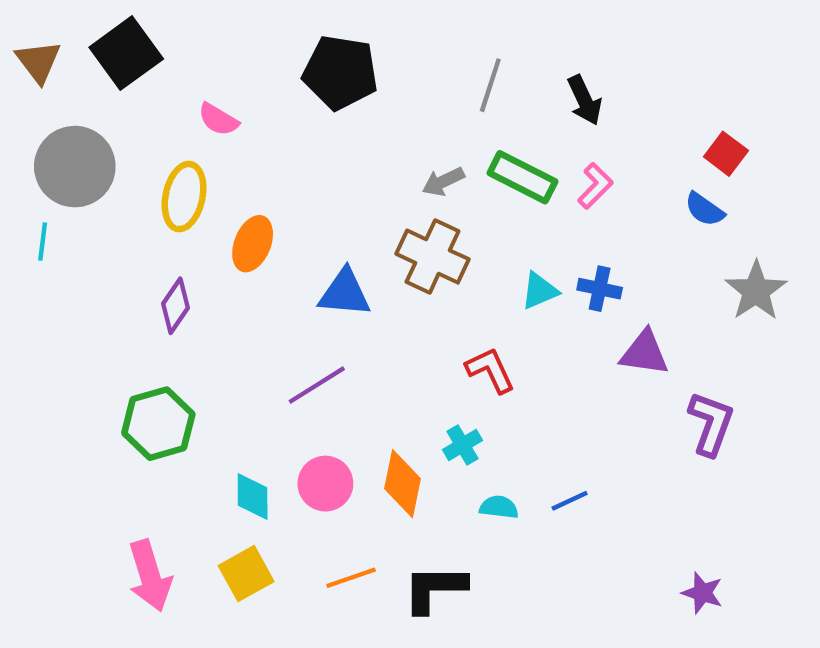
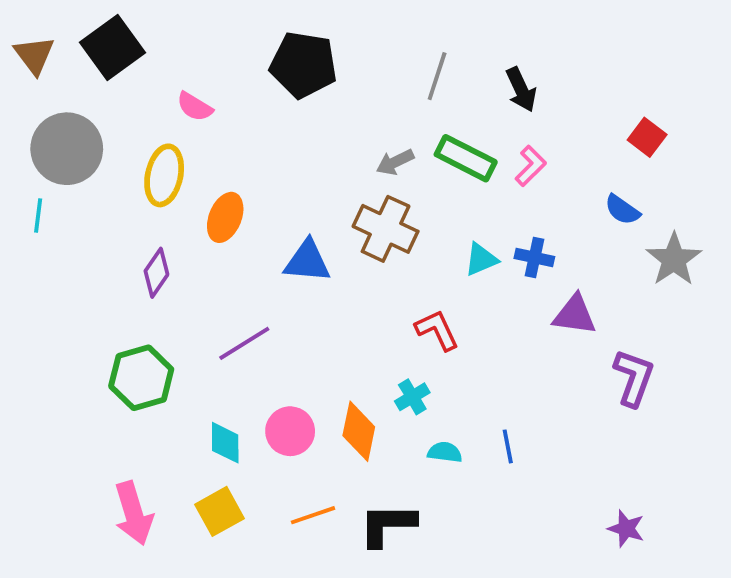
blue semicircle: (705, 209) -> (622, 210), moved
purple line: (317, 385) -> (244, 343), moved
blue line: (570, 501) -> (508, 446), turned -76

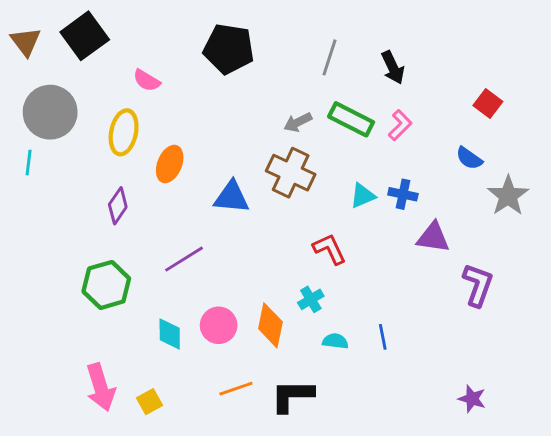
yellow square: (219, 511) -> (149, 402), moved, size x0.7

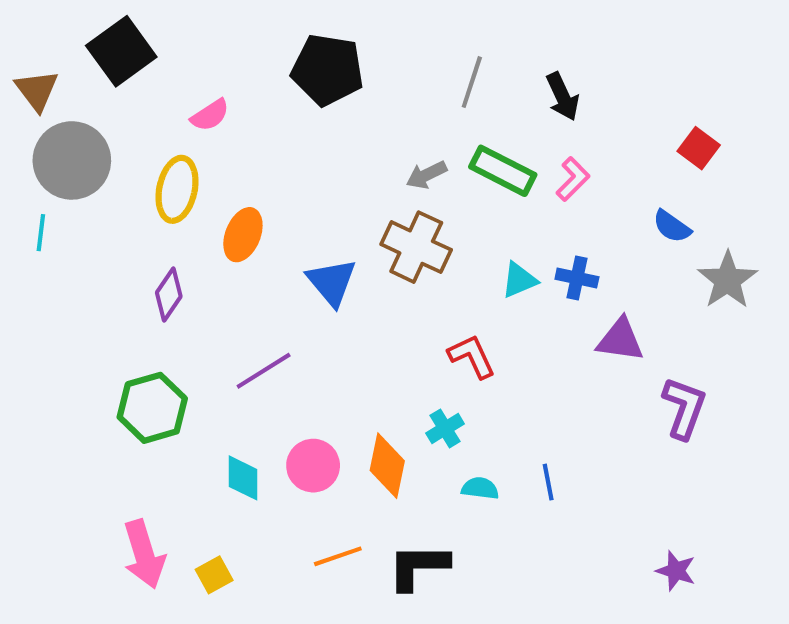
brown triangle: (26, 42) -> (37, 90), moved
pink semicircle: (147, 80) -> (210, 115), turned -64
blue triangle: (232, 197) -> (332, 282), turned 45

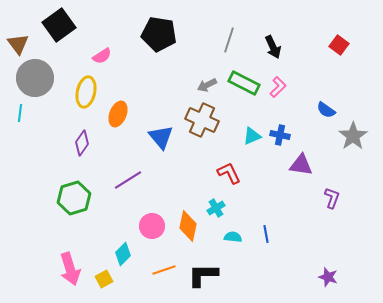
red square: (699, 148) -> (339, 45), moved
purple L-shape: (684, 408) -> (332, 198), size x0.7
cyan diamond: (243, 478) -> (123, 254), moved, turned 45

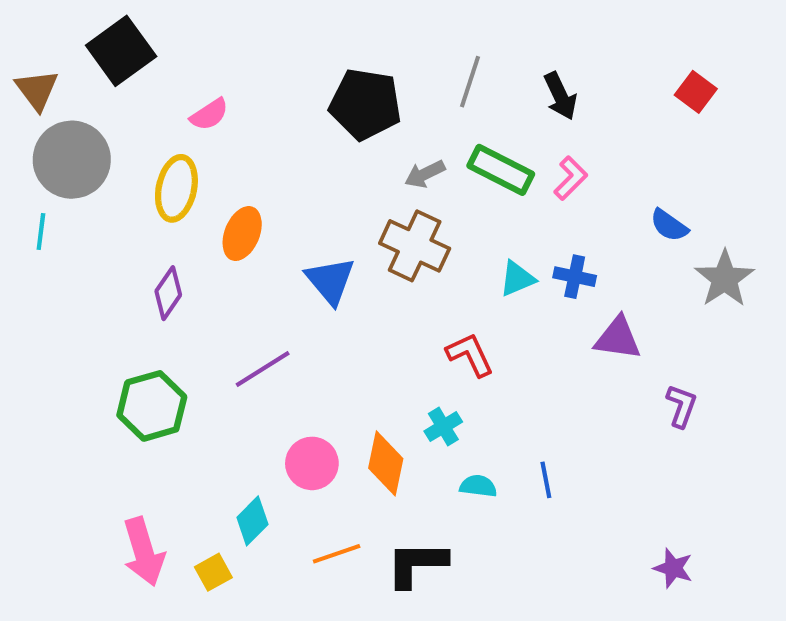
black pentagon: (159, 34) -> (365, 104), moved

